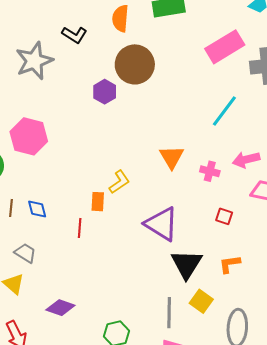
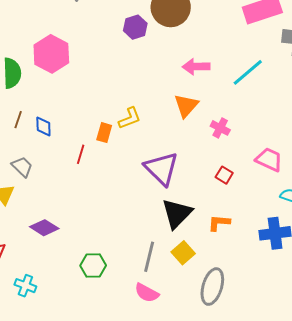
pink arrow: (246, 160) -> (196, 67), moved

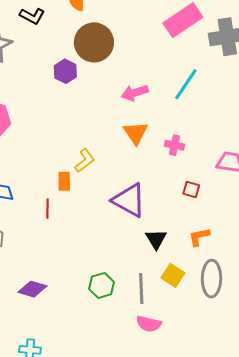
black triangle: (177, 213) -> (156, 239), size x0.7
green hexagon: (93, 265) -> (101, 285), moved
gray ellipse: (212, 287) -> (211, 279), moved

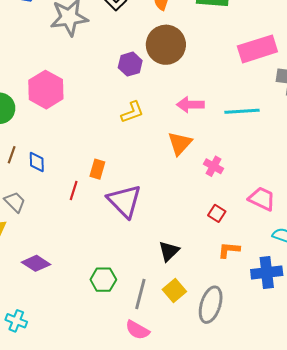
cyan line: (186, 84) -> (242, 111), turned 36
yellow L-shape: (85, 161) -> (132, 112), moved
purple triangle: (129, 200) -> (125, 201), moved
orange L-shape: (199, 237) -> (229, 250), moved

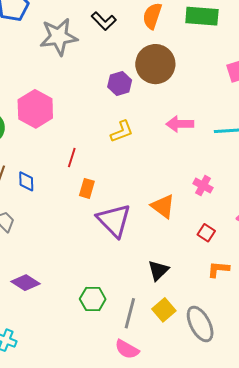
orange triangle: (180, 143) -> (163, 206), moved, turned -36
red line: (74, 190) -> (72, 158), moved
gray ellipse: (211, 305) -> (200, 324), turned -45

